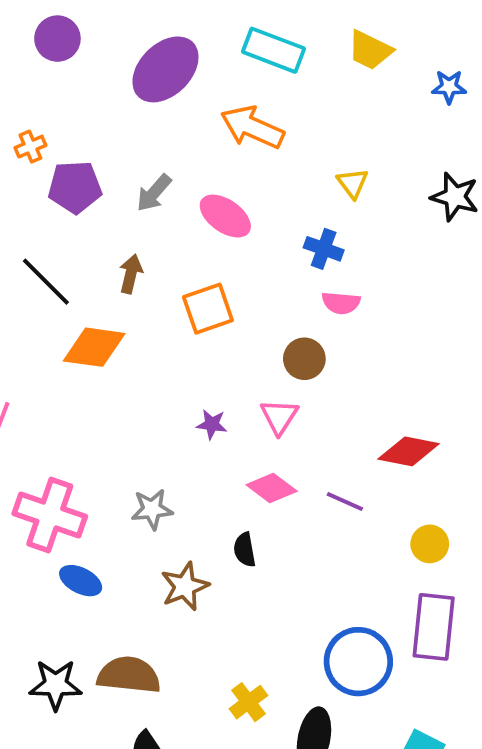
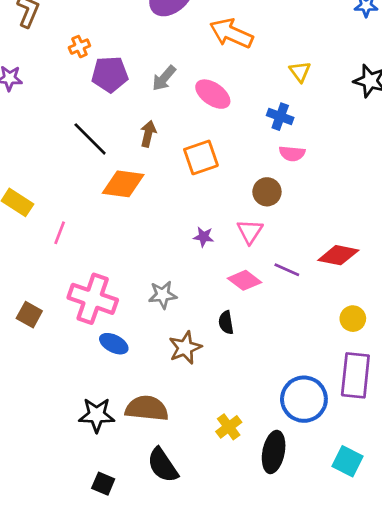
purple line: (345, 501) -> (287, 270), moved

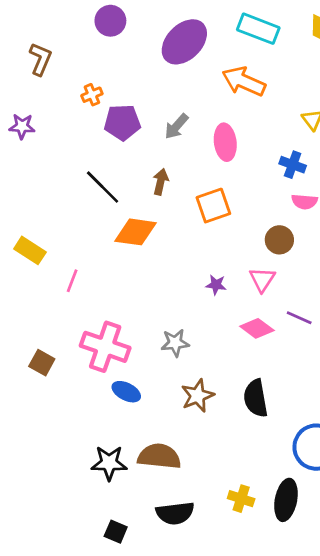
pink ellipse: (213, 94) -> (225, 142), turned 48
black semicircle: (226, 323) -> (256, 398), moved, size x1.6
yellow cross: (229, 427) -> (241, 499), moved, turned -35
black semicircle: (163, 465) -> (175, 513), turned -63

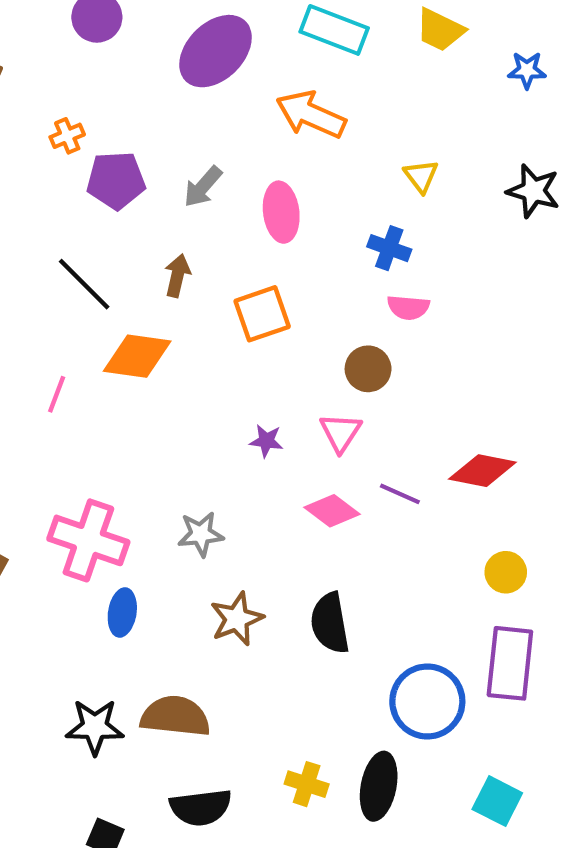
pink line: (72, 281) -> (57, 394), moved
blue ellipse: (126, 392) -> (122, 612), turned 72

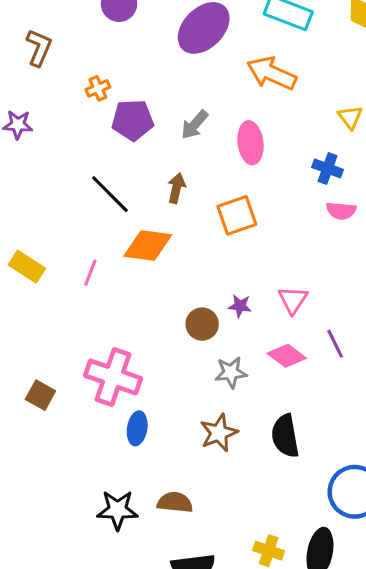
brown circle: (368, 369) -> (202, 324), moved
purple line: (400, 494) -> (335, 344), turned 40
gray star: (201, 534) -> (231, 372), moved
brown semicircle: (175, 716) -> (175, 502), size x0.7

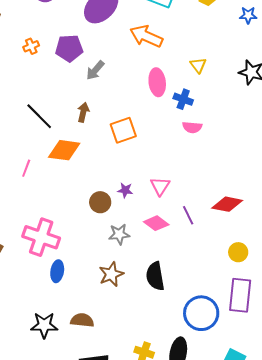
purple pentagon: (133, 120) -> (69, 48), moved
pink ellipse: (250, 143) -> (157, 82), moved

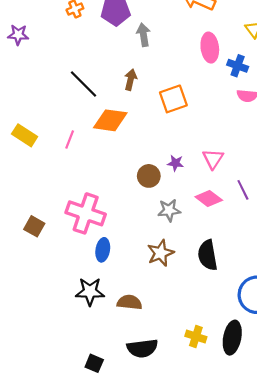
gray arrow: (95, 70) -> (143, 35), turned 130
black star: (44, 325) -> (90, 292), moved

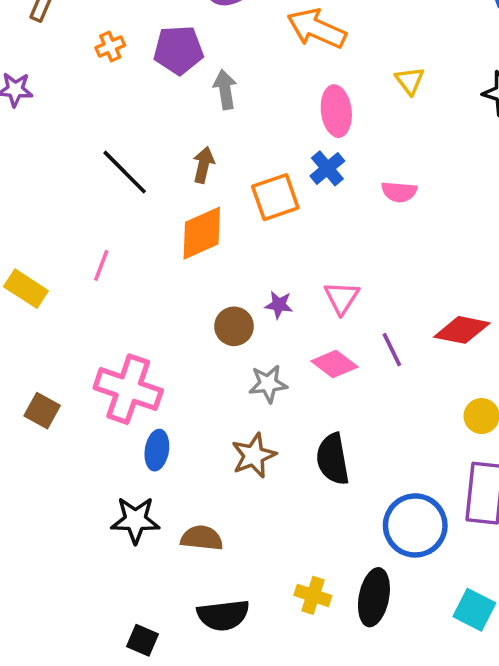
blue cross: (238, 66) -> (327, 168), moved, turned 30
orange diamond: (110, 120) -> (202, 233), moved, turned -32
yellow rectangle: (25, 135) -> (26, 289), moved

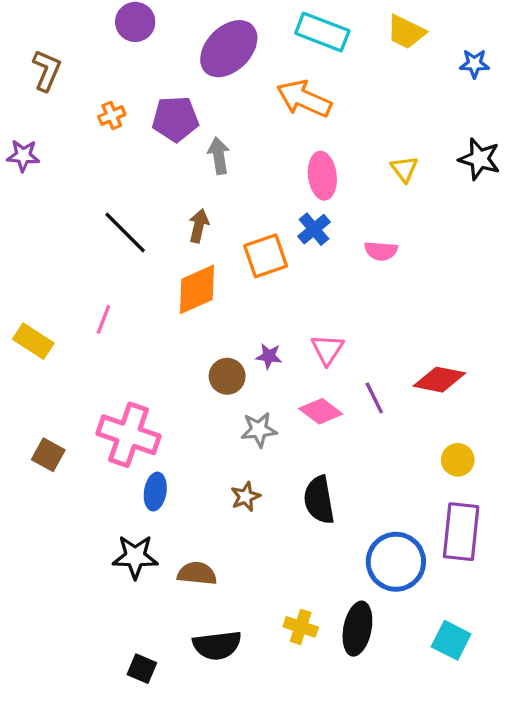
yellow triangle: (410, 81) -> (404, 169), moved
brown star: (254, 455) -> (245, 497), size x0.7

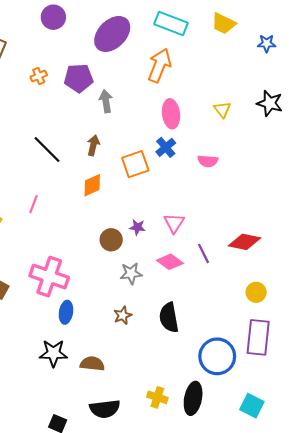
orange arrow: (304, 99) -> (159, 65), turned 88
orange diamond: (197, 289) -> (92, 185), size x0.7

